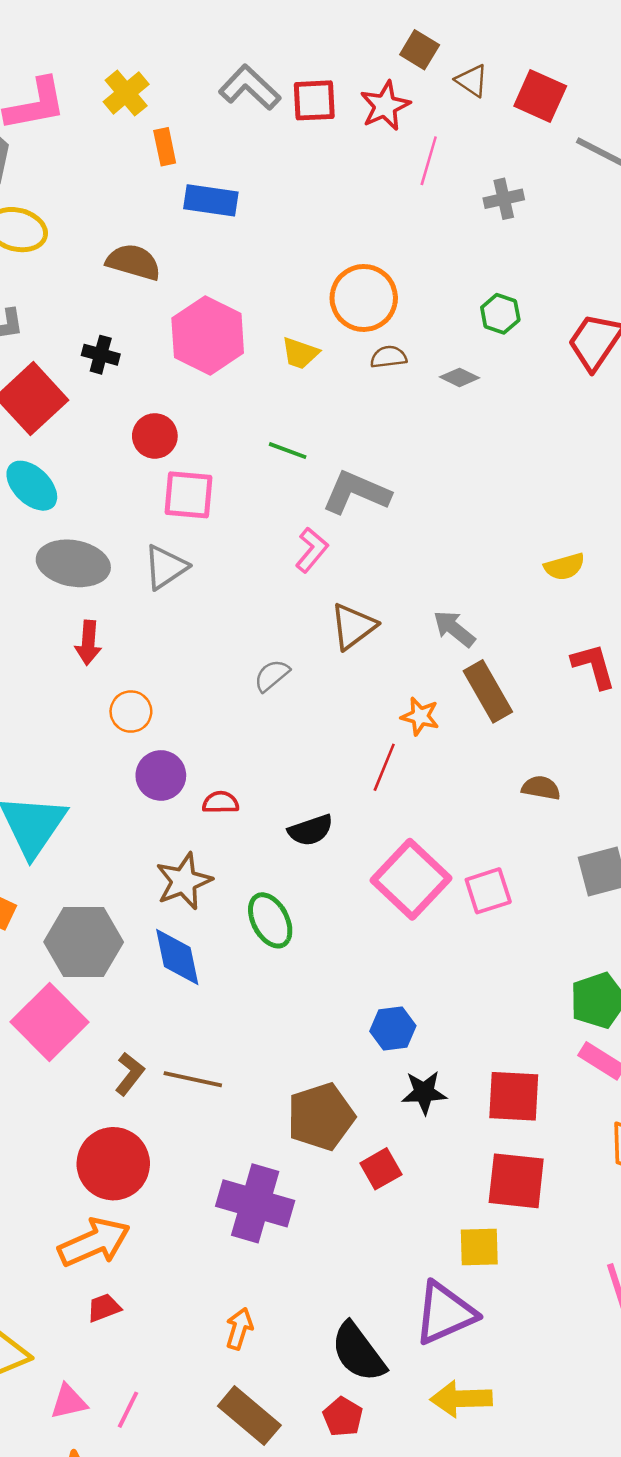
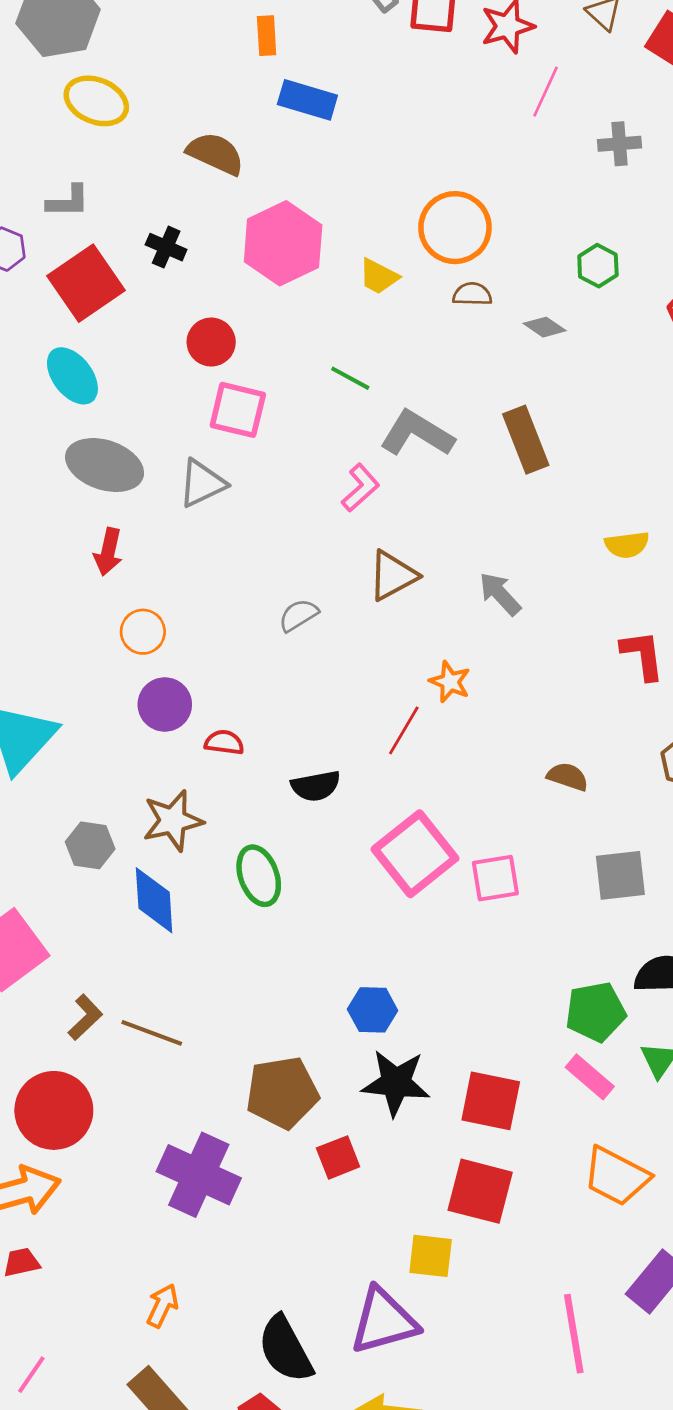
brown rectangle: (488, 691) -> (526, 440), moved
gray hexagon: (84, 942) -> (90, 845), moved, size x0.6
black star: (424, 1092) -> (396, 1083), size x1.4

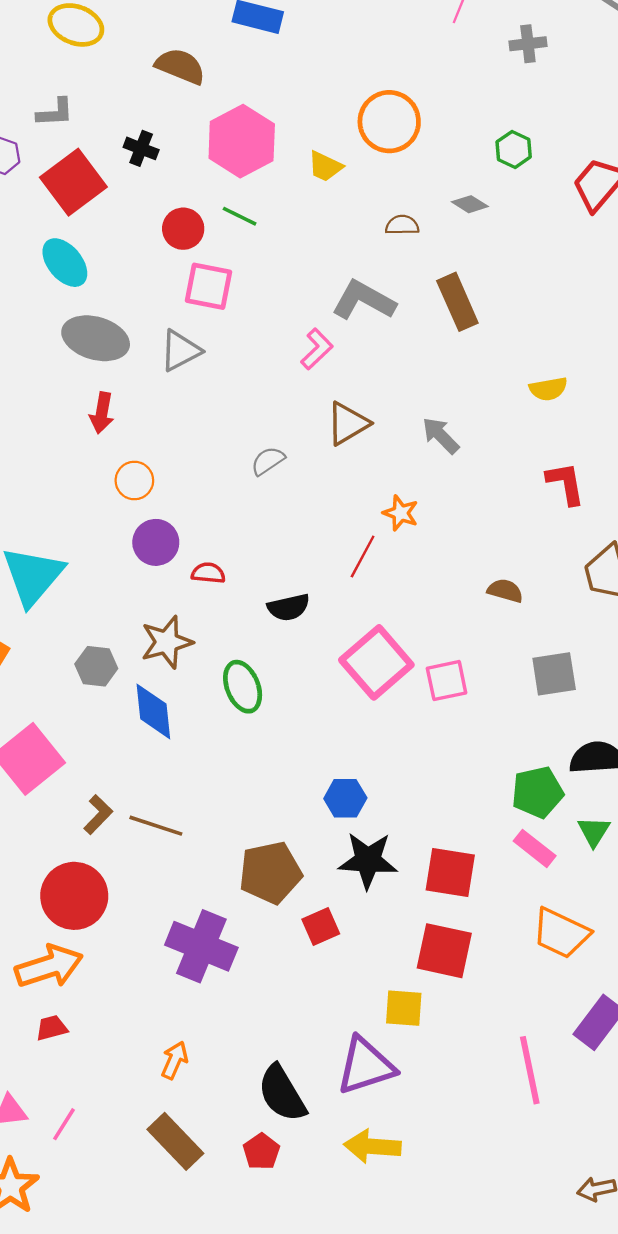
brown semicircle: (472, 294) -> (402, 225), moved
green line: (350, 378) -> (240, 216), moved

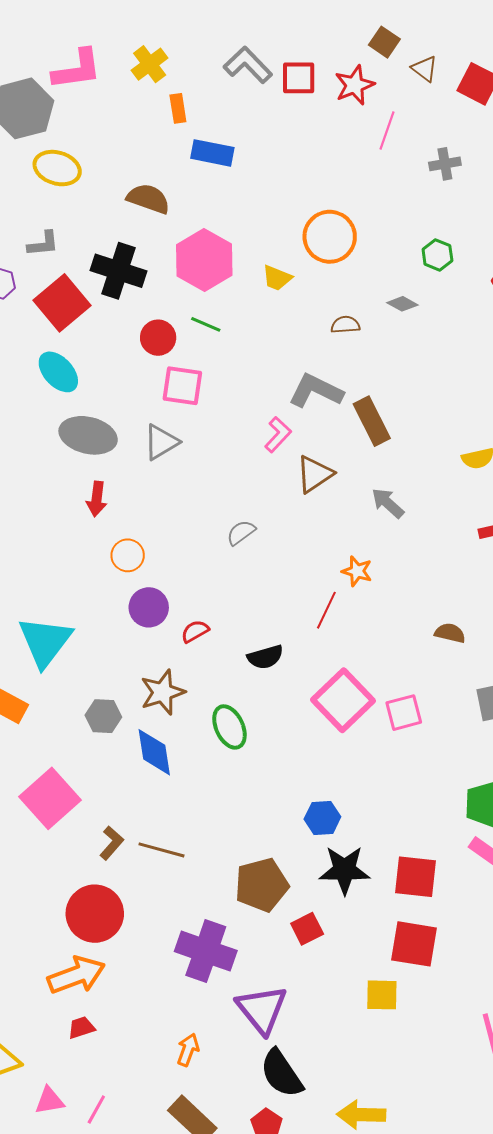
black cross: (141, 148) -> (118, 271), size x1.8
brown rectangle: (457, 302) -> (372, 421), moved
brown triangle: (348, 423) -> (315, 474), moved
red semicircle: (208, 573) -> (195, 631), turned -32
purple triangle: (366, 1066) -> (262, 1009), moved, turned -48

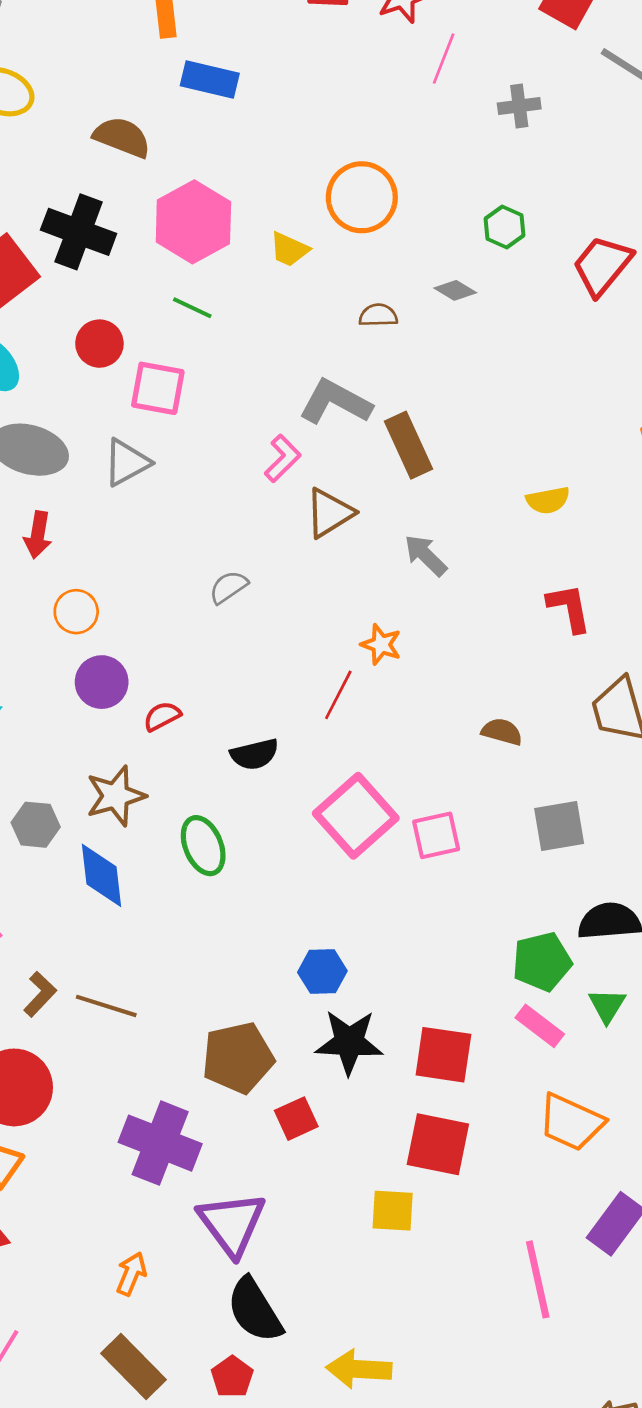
red circle: (158, 338) -> (99, 344), moved

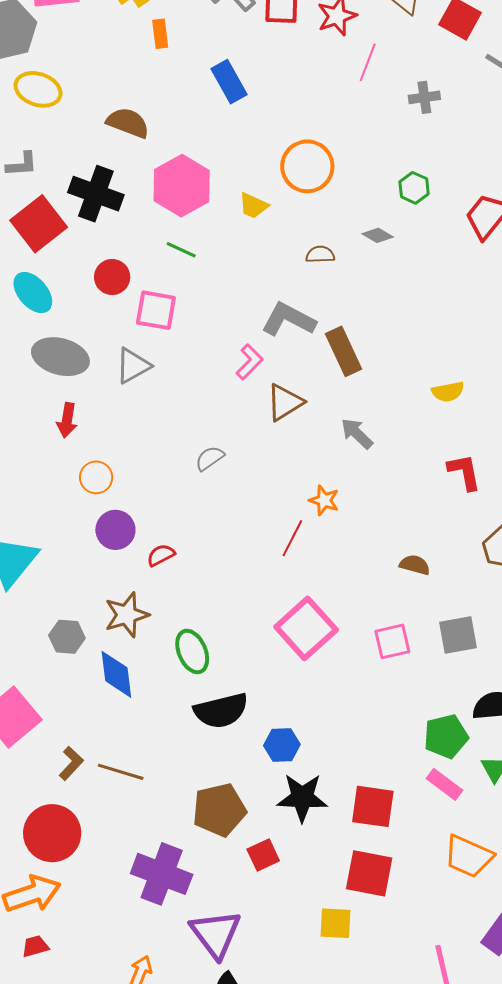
blue rectangle: (210, 80) -> (229, 82), moved, turned 48
black semicircle: (254, 754) -> (221, 711), moved, size x1.5
pink square: (436, 835) -> (392, 641), moved

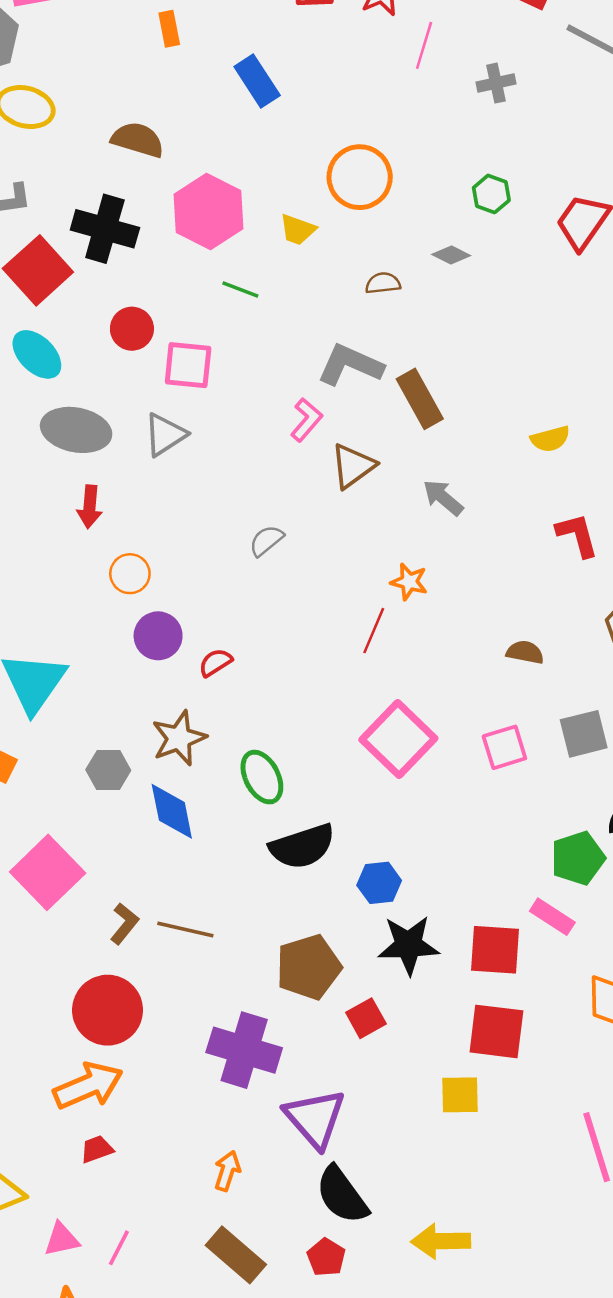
green line: (181, 250) -> (240, 289), moved
pink rectangle: (445, 784) -> (552, 917), moved

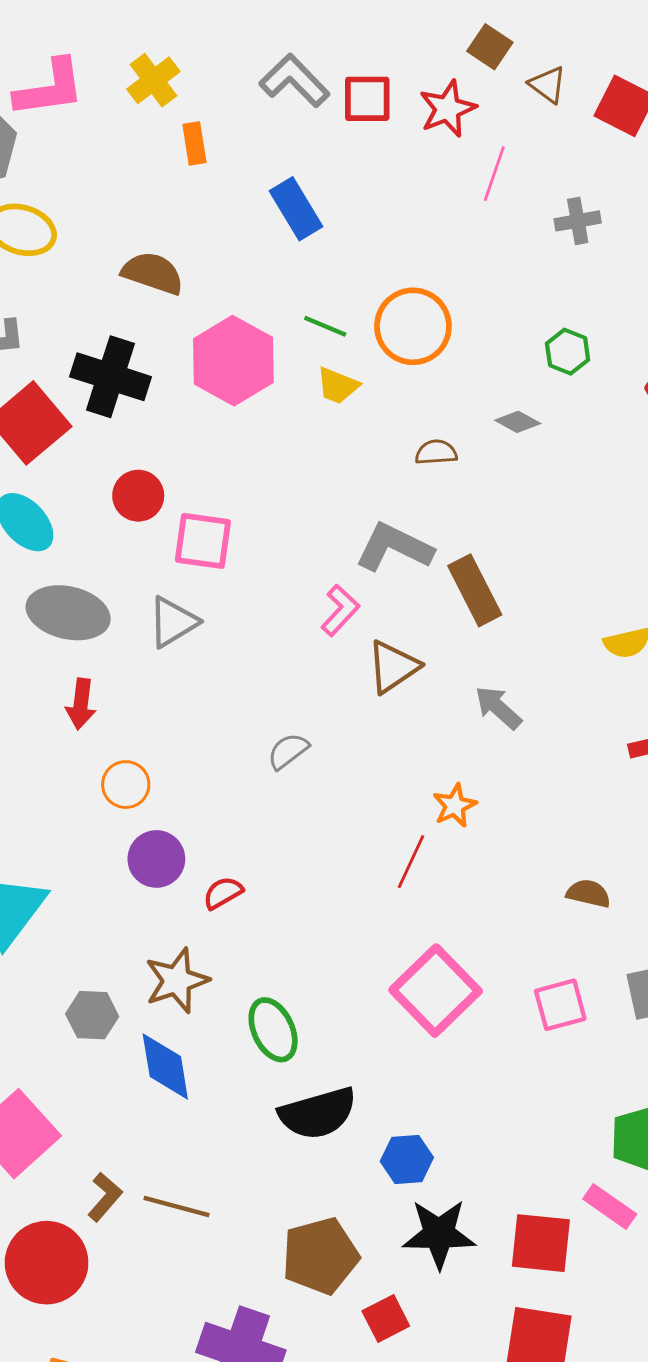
green line: (240, 289) -> (325, 326), moved
orange star: (409, 582) -> (455, 806), turned 30
red circle: (108, 1010) -> (47, 1263), moved

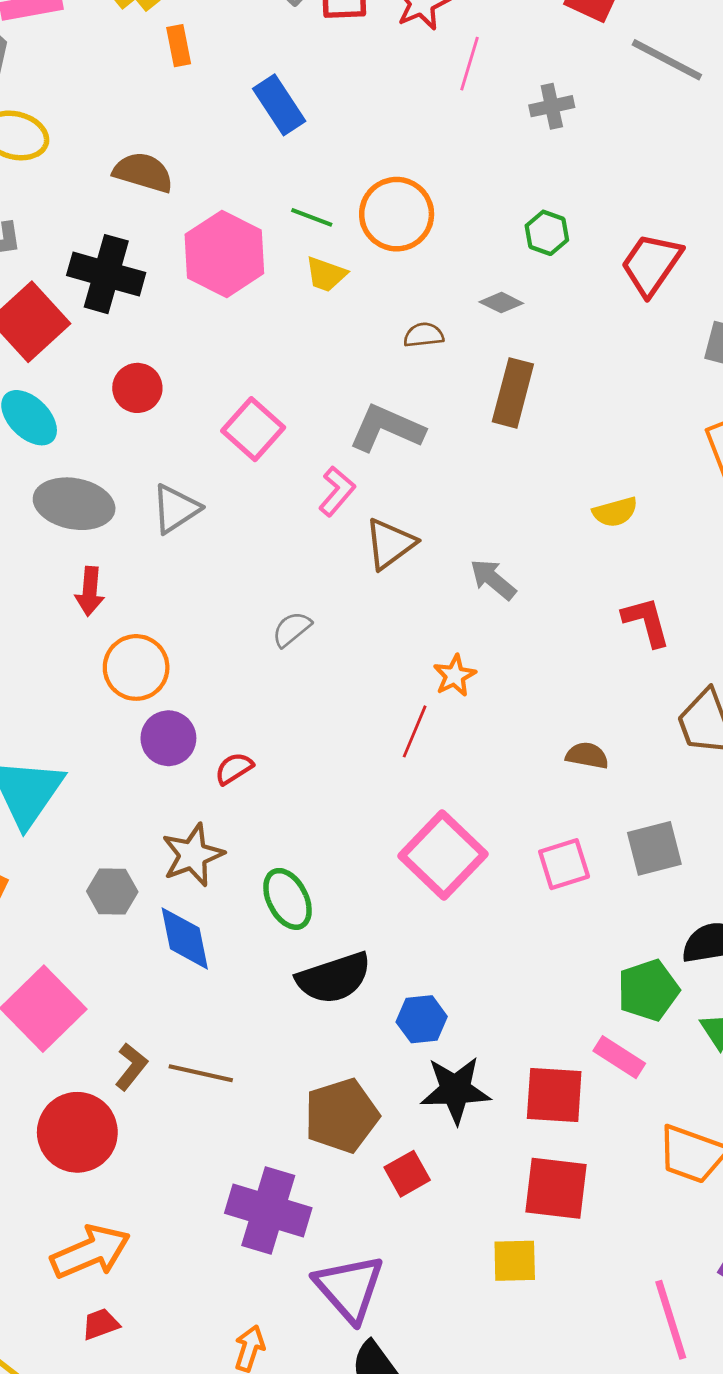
pink square: (203, 541) -> (253, 429), moved, turned 36
brown rectangle: (475, 590) -> (513, 393), moved, turned 44
orange circle: (126, 785) -> (136, 667), size x1.4

